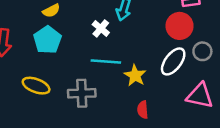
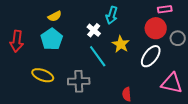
gray circle: (202, 51) -> (178, 38), moved
cyan line: (106, 61) -> (98, 56), turned 50
yellow star: (135, 75) -> (121, 44), moved

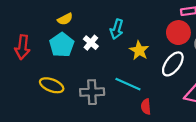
cyan arrow: (112, 15) -> (117, 29), moved
white cross: (94, 30) -> (91, 43), moved
cyan line: (98, 56) -> (128, 84), moved, turned -30

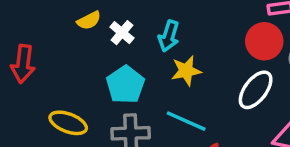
white cross: (91, 43) -> (122, 33), moved
cyan pentagon: (62, 45) -> (125, 85), moved
yellow star: (139, 50) -> (186, 71), moved, turned 30

